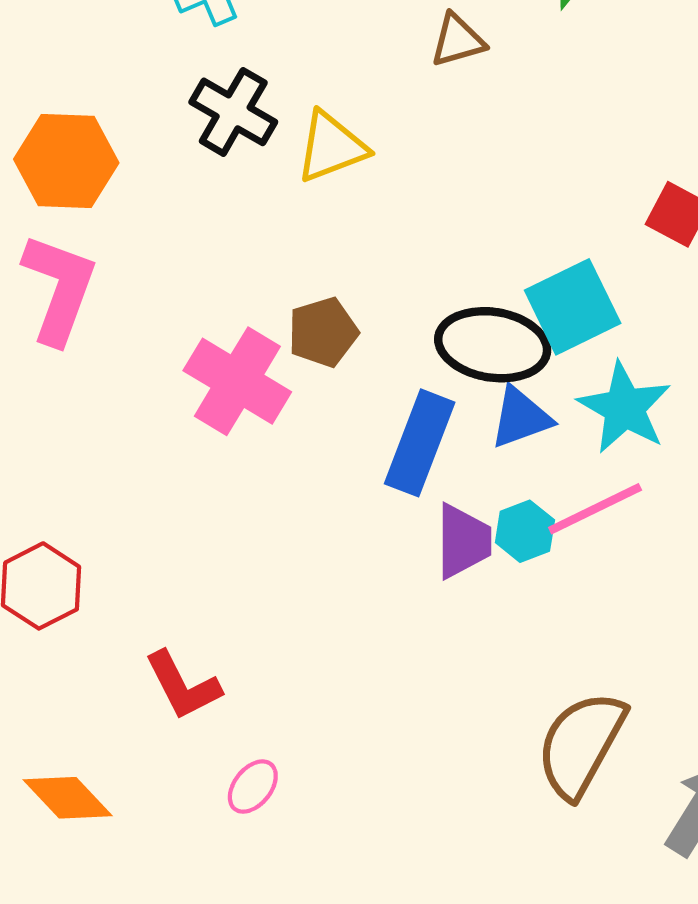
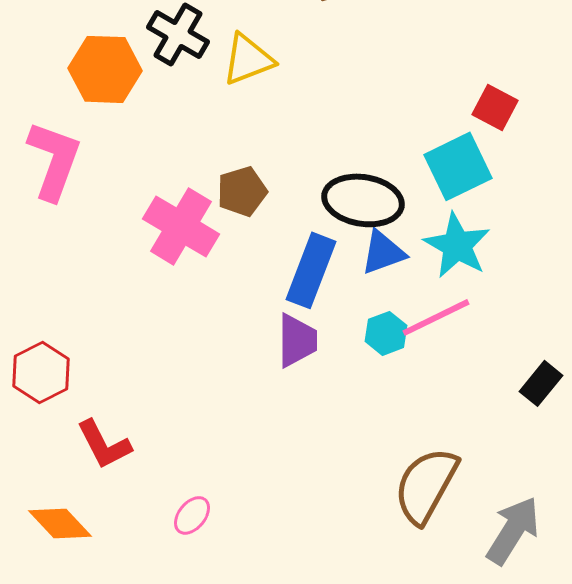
orange hexagon: (66, 161) -> (105, 69), moved
cyan square: (573, 307) -> (458, 166), moved
purple trapezoid: (463, 541) -> (297, 340), moved
red L-shape: (183, 686) -> (104, 444), moved

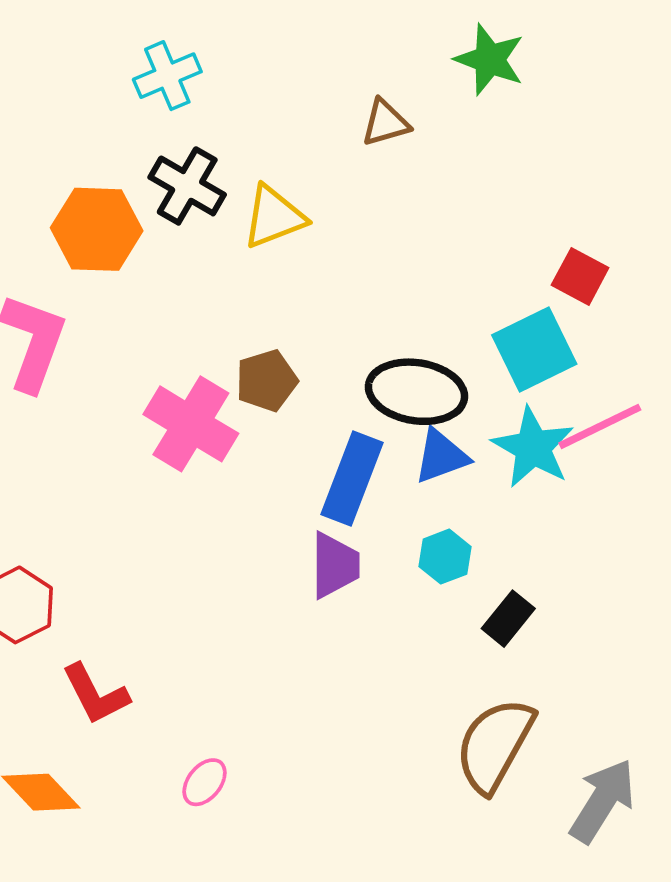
pink line: (436, 317) -> (600, 426), moved
black rectangle: (541, 383) -> (508, 619), moved

